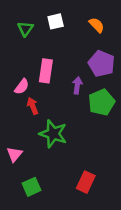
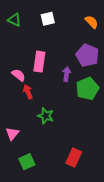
orange semicircle: (97, 25) -> (92, 22), moved
green triangle: (25, 29) -> (14, 20), moved, turned -40
pink semicircle: (22, 87) -> (19, 75), turned -88
green star: (53, 134) -> (46, 116), size x0.7

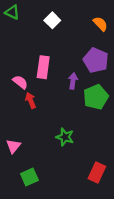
white square: (48, 19) -> (52, 20), turned -32
green triangle: (14, 20) -> (12, 12), moved
green star: (46, 116) -> (65, 137), moved
red rectangle: (74, 158) -> (97, 172), moved

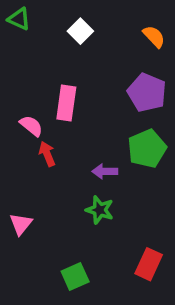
purple arrow: (73, 81) -> (105, 171), moved, turned -98
green square: (29, 177) -> (75, 276), moved

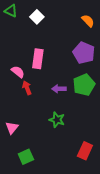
white square: (80, 31) -> (37, 17), moved
purple arrow: (105, 171) -> (59, 89), moved
green square: (75, 276) -> (26, 157), moved

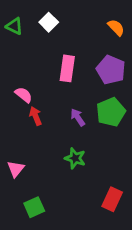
green triangle: (11, 11) -> (14, 26), moved
pink rectangle: (38, 59) -> (67, 68), moved
purple arrow: (59, 89) -> (78, 117), turned 56

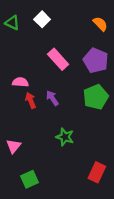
pink rectangle: (67, 68) -> (58, 59), turned -50
pink semicircle: (24, 95) -> (20, 82), turned -35
purple arrow: (78, 117) -> (52, 98), moved

